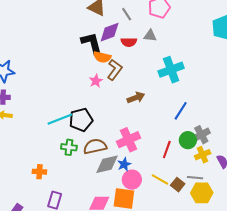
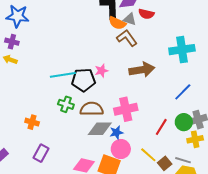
gray triangle: (150, 36) -> (130, 19), moved
brown L-shape: (115, 70) -> (127, 38), turned -85
pink star: (96, 81) -> (101, 71), moved
brown arrow: (136, 98) -> (142, 70), size x1.4

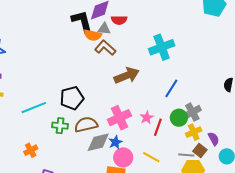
pink star: (101, 71) -> (147, 117), moved
cyan line: (63, 75) -> (34, 108), moved
orange cross: (32, 122) -> (31, 150), turned -32
brown square: (165, 163) -> (200, 150), moved

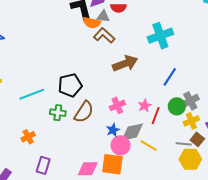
pink cross: (119, 118) -> (117, 105), size x0.7
brown semicircle: (86, 125) -> (84, 112), turned 135
gray diamond: (98, 142) -> (132, 132), moved

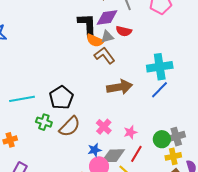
gray triangle: (103, 16) -> (107, 37), turned -32
blue line: (170, 77) -> (159, 90), moved
black pentagon: (70, 85) -> (61, 98), turned -30
pink cross: (117, 105) -> (104, 127), turned -35
red line: (156, 116) -> (136, 154), moved

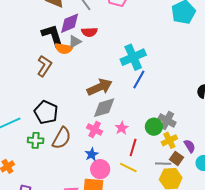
brown L-shape: (104, 55) -> (44, 66), moved, turned 85
gray cross: (176, 137) -> (167, 120), turned -30
gray diamond: (113, 156) -> (104, 108), moved

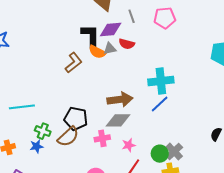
black pentagon: (46, 112) -> (76, 119), moved, turned -30
pink cross: (95, 130) -> (102, 138), turned 35
blue star: (92, 154) -> (37, 146), moved

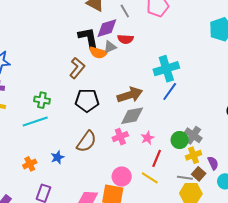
black pentagon: (76, 119) -> (87, 100), moved
green cross: (43, 131) -> (42, 100), moved

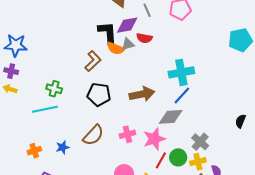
gray diamond: (132, 116) -> (171, 117), moved
pink star: (147, 138) -> (154, 139), size x1.6
green circle: (180, 140) -> (178, 157), moved

